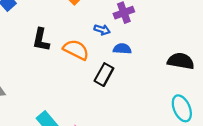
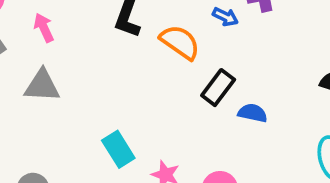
blue semicircle: (122, 49) -> (253, 113), moved

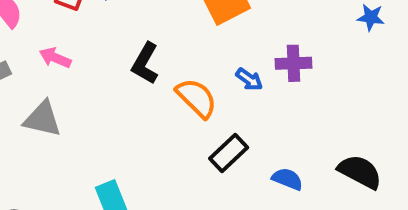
pink arrow: (44, 28) -> (55, 58), turned -52
blue semicircle: (253, 113) -> (287, 179), moved

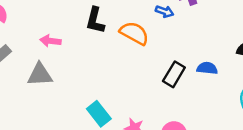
pink arrow: (55, 58) -> (50, 41), moved
black rectangle: (229, 153) -> (174, 74), moved

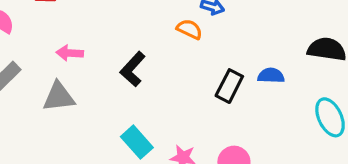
black L-shape: (95, 20) -> (133, 69), moved, turned 32
orange semicircle: (134, 33) -> (189, 29), moved, size x0.7

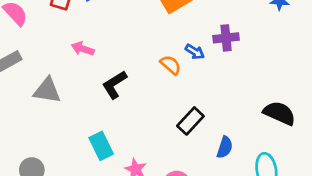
pink arrow: (70, 53) -> (83, 49), moved
blue semicircle: (271, 76) -> (225, 147), moved, turned 90

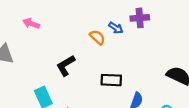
black L-shape: (115, 85) -> (66, 66), moved
black rectangle: (190, 121) -> (111, 80), turned 48

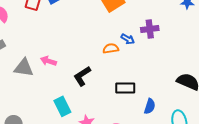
pink arrow: (31, 23) -> (48, 61), moved
orange semicircle: (97, 37) -> (111, 49), turned -49

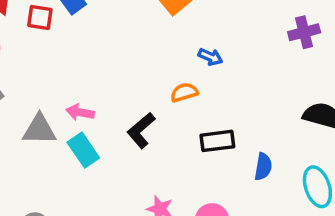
purple cross: (150, 29) -> (304, 32), moved
orange semicircle: (111, 49) -> (184, 92), moved
cyan rectangle: (62, 106) -> (83, 150), moved

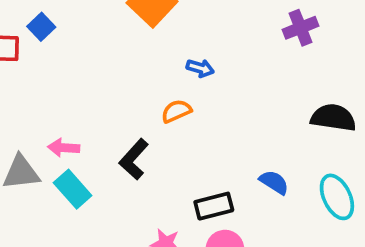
black rectangle: (217, 141) -> (214, 206), moved
blue semicircle: (263, 167) -> (274, 182), turned -60

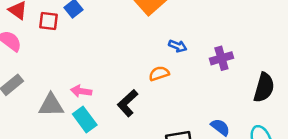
purple cross: (301, 28) -> (221, 58), moved
black semicircle: (333, 118) -> (264, 87), turned 92

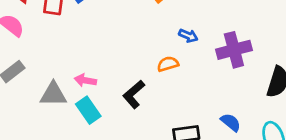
purple cross: (221, 58) -> (234, 50), size x1.4

